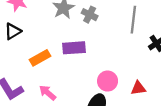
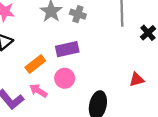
pink circle: (108, 81) -> (65, 78), moved
pink arrow: (48, 93) -> (38, 91), moved

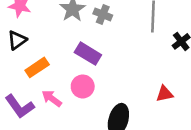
purple rectangle: (67, 49) -> (88, 54), turned 40
orange rectangle: (35, 64) -> (37, 67), moved

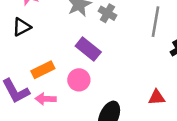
orange rectangle: (37, 67) -> (43, 70), moved
pink arrow: (52, 98) -> (46, 99), moved, turned -42

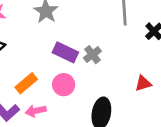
gray cross: (107, 13) -> (92, 55), moved, turned 36

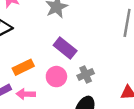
gray cross: (92, 55) -> (86, 74), moved

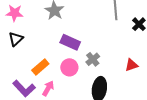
pink arrow: (26, 94) -> (48, 88), turned 133

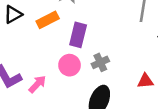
purple rectangle: (70, 42) -> (78, 35), turned 66
orange rectangle: (40, 67) -> (48, 20), moved

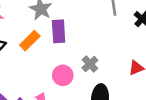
purple rectangle: (78, 35) -> (59, 31), moved

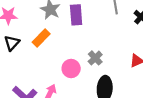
purple rectangle: (59, 31) -> (76, 15), moved

